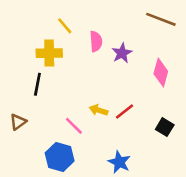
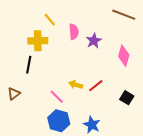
blue hexagon: (60, 157) -> (59, 121), moved

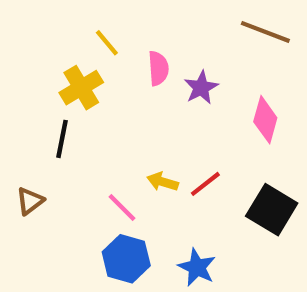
yellow cross: (38, 41) -> (81, 88), turned -30
black square: (127, 98) -> (272, 210), size x1.6

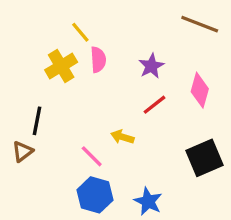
pink semicircle: (158, 68) -> (98, 60), moved
black line: (62, 139) -> (37, 121), moved
red line: (205, 184) -> (155, 105), moved
black square: (272, 210) -> (205, 158), turned 36

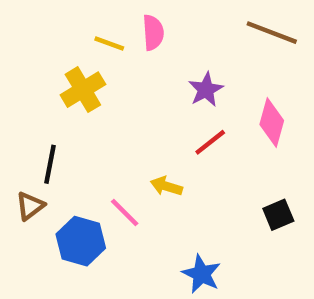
yellow line: (80, 32) -> (109, 43), turned -30
pink semicircle: (98, 60) -> (153, 33), moved
black square: (205, 158) -> (278, 215), size x0.6
blue hexagon: (95, 195) -> (81, 241), moved

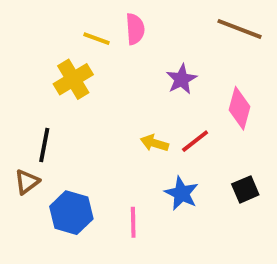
red line: (210, 142) -> (195, 141), moved
yellow arrow: (166, 186) -> (154, 143), moved
pink line: (125, 213) -> (133, 222), moved, turned 44
blue star: (201, 274) -> (182, 193), moved

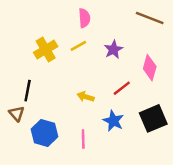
yellow line: (96, 39) -> (78, 46), moved, turned -49
yellow arrow: (154, 143) -> (86, 97), moved
brown triangle: (27, 182) -> (17, 114), turned -35
black square: (245, 189) -> (153, 118), size x1.6

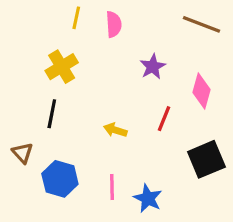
yellow line: (78, 46) -> (76, 18), moved, turned -49
red line: (122, 88) -> (164, 119), turned -30
black line: (28, 91) -> (52, 114), moved
blue star: (113, 121) -> (148, 198), moved

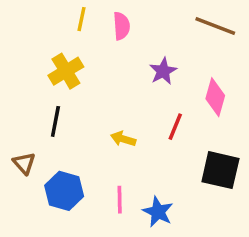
black square: (206, 159) -> (220, 170), turned 36

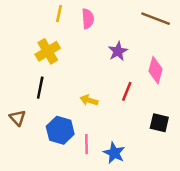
black square: (220, 170) -> (159, 123), size x0.7
blue hexagon: (64, 191) -> (60, 130), moved

